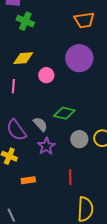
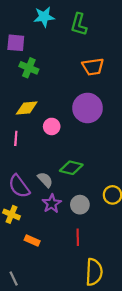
gray circle: (79, 139) -> (80, 205), moved
orange rectangle: (28, 180) -> (32, 241), turned 32

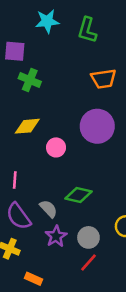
pink line: (16, 138) -> (15, 180), moved
red line: (78, 237) -> (88, 262), moved, turned 42

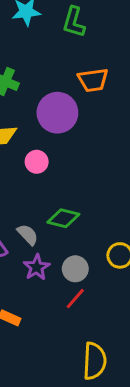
purple circle: (97, 126) -> (57, 113), moved

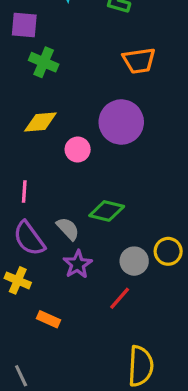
purple circle: (57, 113) -> (121, 122), moved
gray circle: (75, 269) -> (134, 261), moved

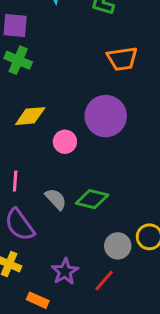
green cross: (44, 62) -> (18, 60), moved
gray semicircle: (68, 229) -> (56, 199), moved
purple star: (78, 264) -> (65, 272), moved

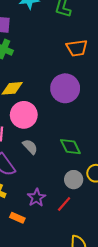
pink circle: (65, 142) -> (24, 115), moved, size x1.6
green diamond: (92, 199) -> (70, 147), moved, turned 50

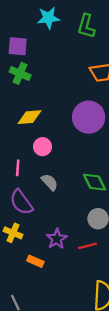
pink circle: (24, 115) -> (43, 147), size x0.6
red line: (64, 204) -> (87, 246), turned 35

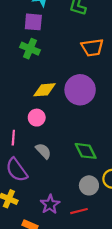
purple square: (18, 46) -> (33, 22), moved
green cross: (20, 73) -> (30, 49), moved
yellow diamond: (30, 117) -> (44, 90), moved

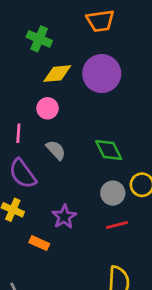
orange trapezoid: (92, 48) -> (100, 21), moved
green cross: (30, 49) -> (39, 39), moved
red line: (79, 211) -> (117, 225), moved

